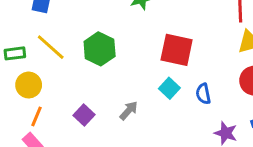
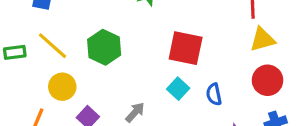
yellow circle: (29, 85) -> (62, 87), moved

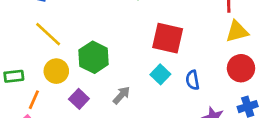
green hexagon: (104, 47) -> (94, 57), moved
green rectangle: (15, 52) -> (14, 76), moved

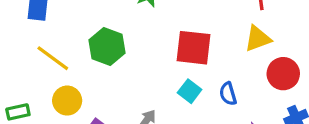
yellow triangle: (237, 31) -> (258, 39), moved
green hexagon: (94, 57) -> (107, 47), moved

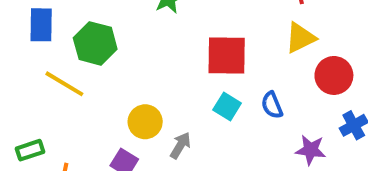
green hexagon: (107, 47) -> (95, 43), moved
yellow circle: (67, 101) -> (145, 122), moved

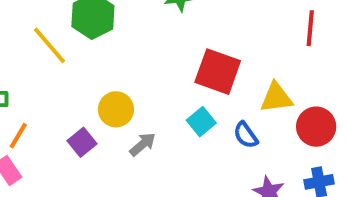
yellow triangle: (300, 38) -> (276, 98), moved
blue semicircle: (272, 105) -> (246, 135), turned -32

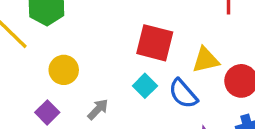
yellow circle: (116, 109) -> (64, 70), moved
blue semicircle: (246, 135) -> (183, 94), size x1.4

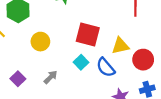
yellow circle: (64, 70) -> (40, 42), moved

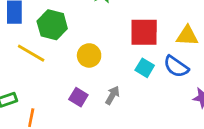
yellow triangle: (120, 46) -> (187, 36), turned 30
purple square: (18, 79) -> (78, 97), moved

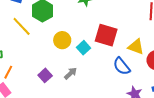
cyan square: (145, 68) -> (84, 48), moved
purple square: (78, 97) -> (45, 75), moved

